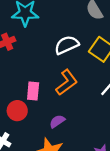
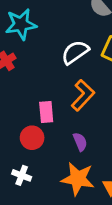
purple semicircle: (57, 121) -> (80, 142), turned 112

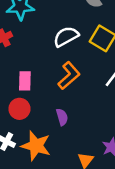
pink rectangle: (46, 112) -> (25, 81), moved
orange star: (78, 179) -> (36, 146), moved

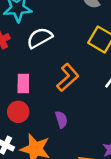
white semicircle: (66, 37) -> (40, 38), moved

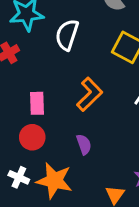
white semicircle: (40, 38) -> (67, 35), moved, turned -40

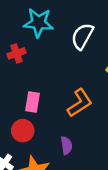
white semicircle: (67, 35) -> (82, 36), moved

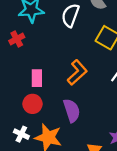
purple semicircle: (66, 145) -> (72, 111), size x1.5

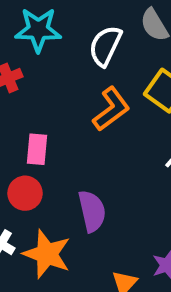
orange L-shape: (77, 72) -> (111, 109), moved

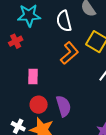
white semicircle: (105, 46) -> (64, 21), turned -35
red circle: (25, 193) -> (39, 105), moved

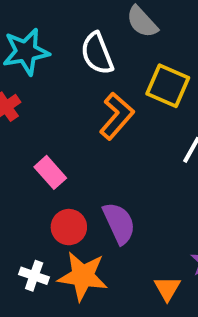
pink rectangle: (33, 77) -> (50, 172), turned -35

